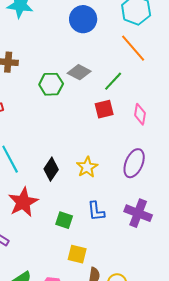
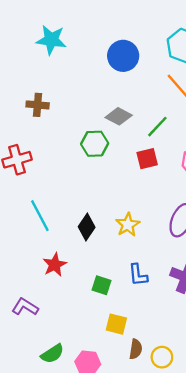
green hexagon: (51, 84) -> (95, 144), moved
red star: (23, 202) -> (55, 265), size x0.7

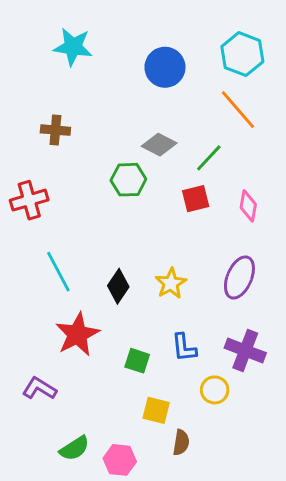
red star: (55, 265) -> (77, 334), size x1.4
yellow circle: (162, 357) -> (215, 390), moved

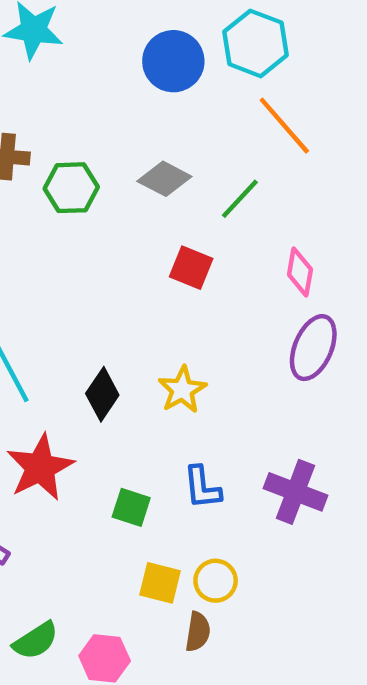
cyan hexagon: (242, 54) -> (255, 43), moved
green hexagon: (128, 180) -> (71, 188), moved
red square: (196, 199) -> (191, 268), moved, turned 36
purple ellipse: (239, 277) -> (313, 348), moved
yellow circle: (215, 390) -> (216, 581), moved

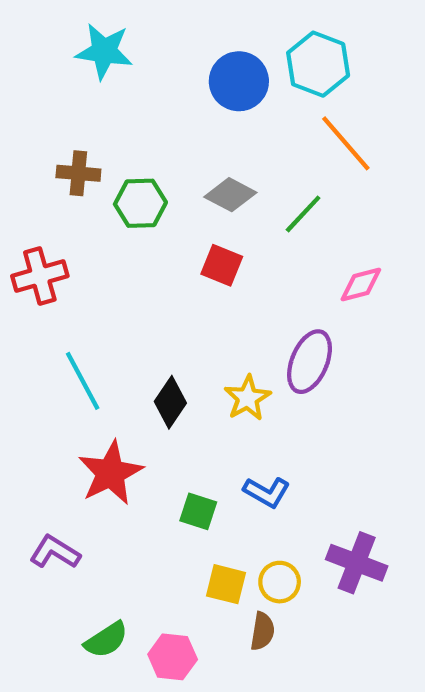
red square: (191, 268) -> (222, 265), moved
pink diamond: (300, 272) -> (361, 285), turned 66
purple ellipse: (313, 348) -> (310, 362), moved
blue L-shape: (202, 487) -> (267, 492), turned -54
purple cross: (295, 492) -> (357, 563), moved

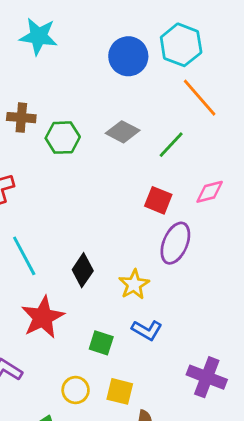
red square: (222, 265) -> (158, 200), moved
yellow star: (247, 398) -> (134, 284), moved
yellow circle: (280, 582) -> (76, 390), moved

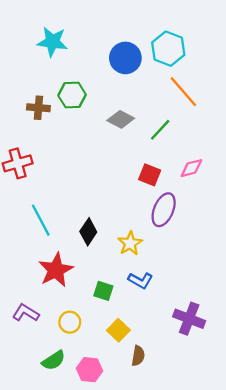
green hexagon: (63, 138) -> (72, 95), moved
yellow circle: (76, 390) -> (70, 322), moved
yellow square: (120, 391) -> (118, 330), turned 30

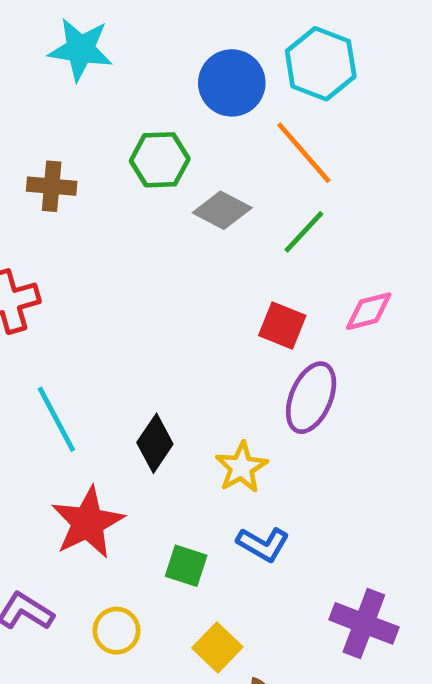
orange line: (183, 92) -> (304, 153), moved
green hexagon: (72, 95) -> (160, 160), moved

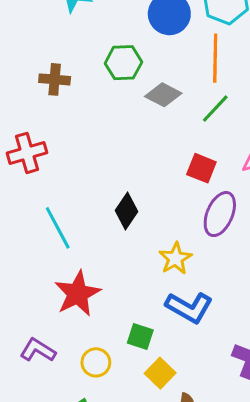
orange line: (304, 153) -> (215, 58), turned 42
black diamond: (155, 443) -> (126, 211), moved
blue L-shape: (263, 544) -> (189, 307), size x1.4
green square: (186, 566) -> (140, 336), moved

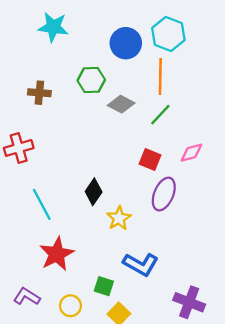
yellow star: (175, 258) -> (119, 218), moved

